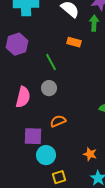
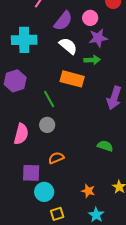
green arrow: (94, 23) -> (92, 60), turned 84
orange rectangle: (74, 42) -> (72, 79), size x1.6

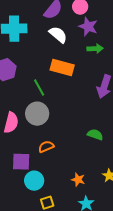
purple star: (98, 38) -> (88, 27), turned 30
green arrow: (92, 60) -> (95, 49), moved
gray circle: (47, 125) -> (37, 114), size x1.5

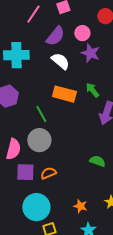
green arrow: (95, 49) -> (92, 90), moved, turned -126
purple square: (21, 162) -> (25, 172), moved
cyan circle: (34, 181) -> (36, 207), size x1.4

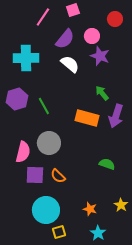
orange rectangle: (64, 94) -> (87, 118), moved
green line: (41, 114) -> (44, 106), moved
orange semicircle: (48, 173) -> (58, 176), turned -112

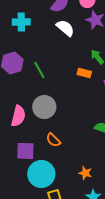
cyan cross: (26, 58) -> (21, 22), size x0.7
orange rectangle: (87, 118) -> (84, 73), moved, size x0.6
purple square: (35, 175) -> (25, 151), moved

